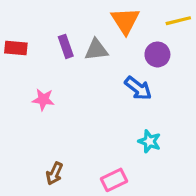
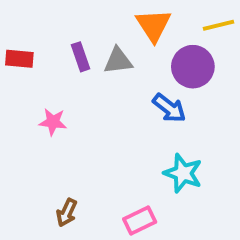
purple circle: (157, 54) -> (193, 67), size x1.4
cyan star: (149, 141) -> (183, 173), size x1.4

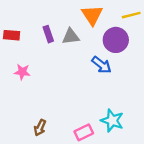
pink star: (53, 122) -> (22, 72), moved
cyan star: (183, 173) -> (112, 121), moved

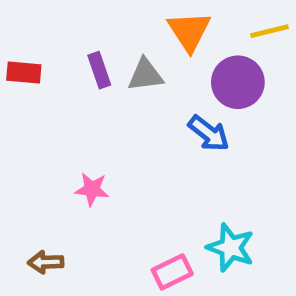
pink star: (22, 72) -> (92, 189), moved
brown arrow: (40, 128) -> (46, 262), moved, turned 63

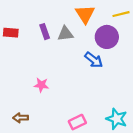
cyan star: (231, 248) -> (117, 119), moved

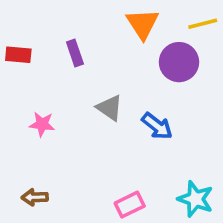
gray triangle: (65, 34) -> (110, 108), moved, turned 42
blue arrow: (94, 60) -> (157, 126), moved
pink star: (41, 85) -> (42, 124), moved

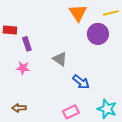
purple rectangle: (75, 53) -> (27, 44), moved
blue arrow: (157, 126) -> (81, 82), moved

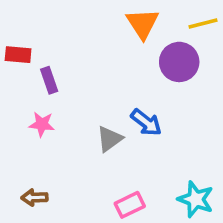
gray triangle: (60, 59) -> (110, 139), moved, turned 49
blue arrow: (81, 82) -> (146, 122), moved

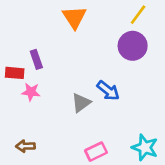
orange triangle: (143, 24) -> (74, 17), moved
yellow line: (203, 24) -> (138, 15), moved, turned -40
red rectangle: (18, 55) -> (15, 73), moved

